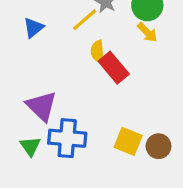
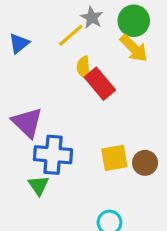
yellow arrow: (147, 32) -> (134, 48), size x1.4
yellow square: (128, 141) -> (114, 158), turned -32
green triangle: (30, 146) -> (38, 185), moved

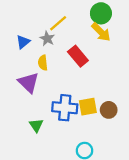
gray star: (92, 18) -> (47, 39), moved
blue triangle: (19, 43) -> (23, 42), moved
yellow semicircle: (84, 68) -> (43, 63), moved
blue cross: (53, 155) -> (65, 108), moved

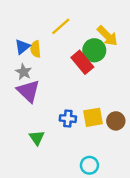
green circle: (101, 13) -> (94, 50), moved
gray star: (47, 39) -> (24, 72), moved
yellow semicircle: (43, 63) -> (36, 49), moved
blue cross: (65, 108) -> (68, 119), size x0.6

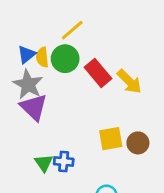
yellow arrow: (107, 36) -> (129, 82), moved
green circle: (94, 50) -> (65, 59), moved
gray star: (24, 72) -> (28, 84), size x1.5
blue cross: (68, 119) -> (64, 161), moved

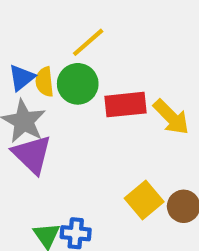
red rectangle: (98, 73) -> (125, 105), turned -56
yellow square: (111, 139) -> (144, 200), turned -30

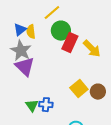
green circle: (78, 84) -> (61, 31), moved
red rectangle: (125, 105) -> (70, 43), turned -60

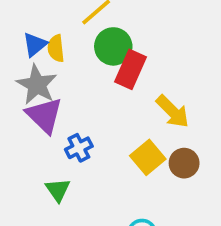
yellow arrow: (92, 49) -> (173, 111), moved
blue cross: (46, 105) -> (79, 148), moved, turned -32

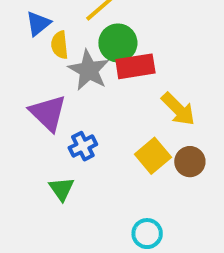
blue triangle: (35, 45) -> (38, 24), moved
red rectangle: (130, 69) -> (135, 66), turned 57
gray star: (37, 85) -> (89, 70), moved

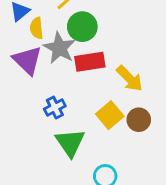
red rectangle: (135, 66) -> (90, 62), moved
purple triangle: (48, 113) -> (27, 60), moved
green triangle: (62, 189) -> (70, 143), moved, size x1.5

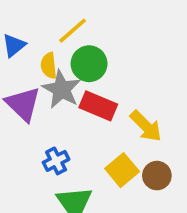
yellow semicircle: (37, 28) -> (49, 66), moved
red rectangle: (90, 62) -> (98, 106), turned 32

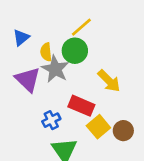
yellow line: (73, 31) -> (81, 27), moved
red rectangle: (98, 106) -> (81, 106), moved
yellow arrow: (146, 126) -> (109, 81), moved

